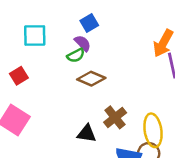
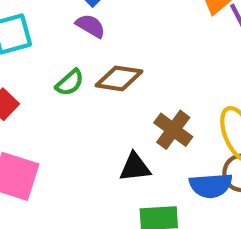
green semicircle: (76, 55) -> (70, 83), moved

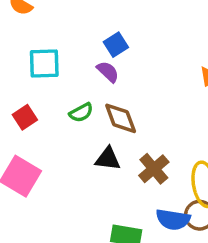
brown diamond: (119, 78) -> (121, 118), turned 48
black triangle: (135, 167) -> (108, 159), moved

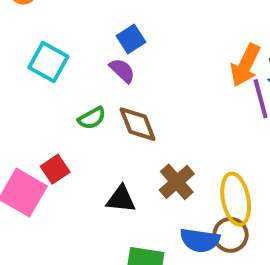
cyan square: (44, 64) -> (48, 62), turned 32
red square: (25, 117) -> (55, 169), moved
black triangle: (108, 159) -> (121, 199), moved

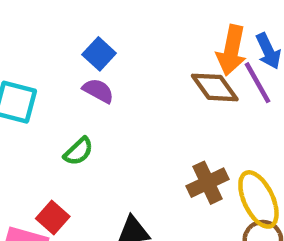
brown diamond: (138, 124) -> (215, 87), moved
brown cross: (177, 182) -> (208, 183), moved, turned 30

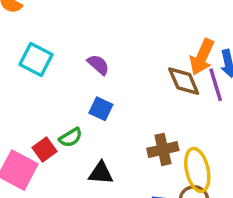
blue square: (99, 54) -> (101, 109), moved, turned -30
green semicircle: (78, 151) -> (71, 138), moved

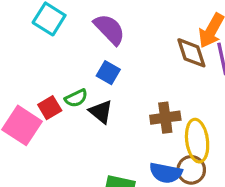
purple semicircle: (98, 65) -> (109, 29), size x1.5
black triangle: (101, 173) -> (101, 112), moved, turned 30

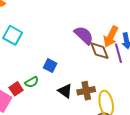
purple semicircle: (109, 29) -> (84, 35), moved
black triangle: (101, 112) -> (65, 91), moved

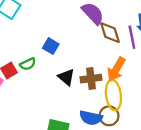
orange arrow: (111, 37) -> (116, 69), moved

